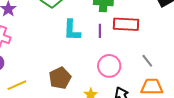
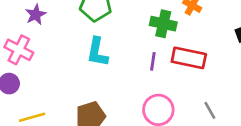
cyan L-shape: (72, 30) -> (97, 52), moved

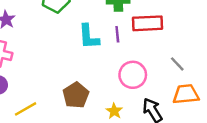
cyan L-shape: (97, 52) -> (89, 37), moved

